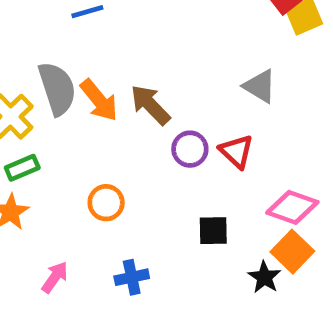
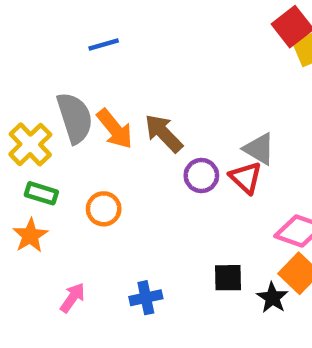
gray triangle: (260, 86) -> (259, 149), moved
green rectangle: (22, 168) -> (41, 193), turned 40
orange circle: (106, 203) -> (104, 209), moved
black square: (213, 231) -> (228, 278), moved

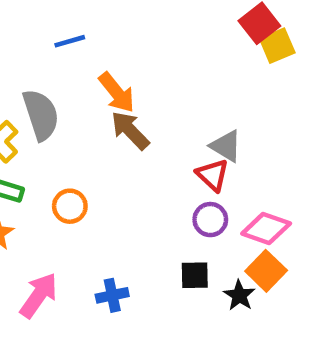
orange arrow: (115, 129) -> (117, 92), moved
purple circle: (201, 176) -> (210, 220), moved
pink arrow: (73, 298) -> (39, 295), size x1.5

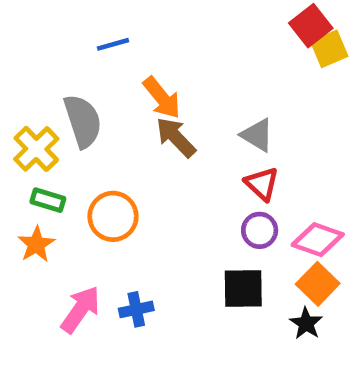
gray triangle: (226, 146) -> (257, 135), moved
orange circle: (70, 206) -> (113, 216), size x1.4
black square: (195, 275) -> (243, 288), size x1.4
blue cross: (112, 295) -> (136, 309), moved
black star: (239, 295) -> (306, 323), moved

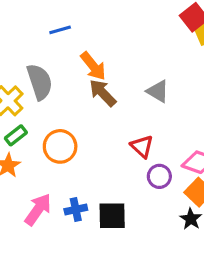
red triangle: (262, 184) -> (142, 146), moved
green rectangle: (48, 200) -> (16, 135), turned -55
purple circle: (260, 230) -> (159, 176), moved
black square: (243, 288) -> (112, 216), moved

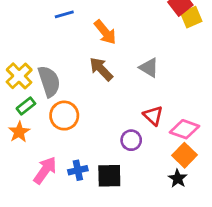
orange arrow: (93, 66) -> (105, 32), moved
gray semicircle: (40, 82) -> (49, 81), moved
red triangle: (142, 146) -> (153, 116), moved
purple circle: (159, 176) -> (131, 140), moved

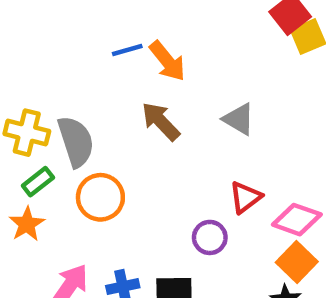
blue line: (64, 14) -> (127, 50), moved
yellow cross: (19, 76) -> (27, 133), turned -32
red triangle: (153, 116) -> (245, 197), turned 40

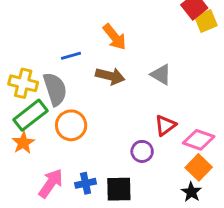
blue line: (127, 50) -> (71, 56), moved
brown arrow: (161, 121) -> (110, 76), turned 148
green rectangle: (38, 182) -> (30, 115), size x1.6

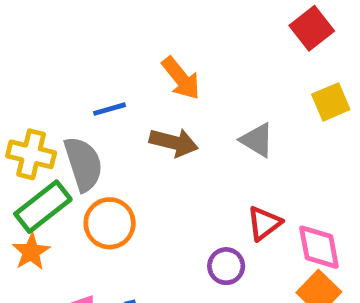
yellow square: (206, 21) -> (331, 102), moved
pink diamond: (199, 140) -> (319, 247), turned 60

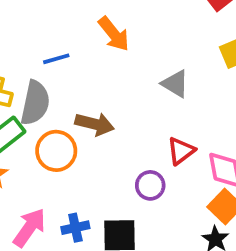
brown arrow: (174, 142) -> (95, 124), moved
gray semicircle: (83, 164) -> (35, 103), turned 30

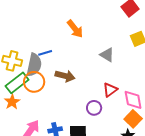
blue line: (56, 59) -> (45, 53), moved
orange circle: (56, 151) -> (34, 82), moved

